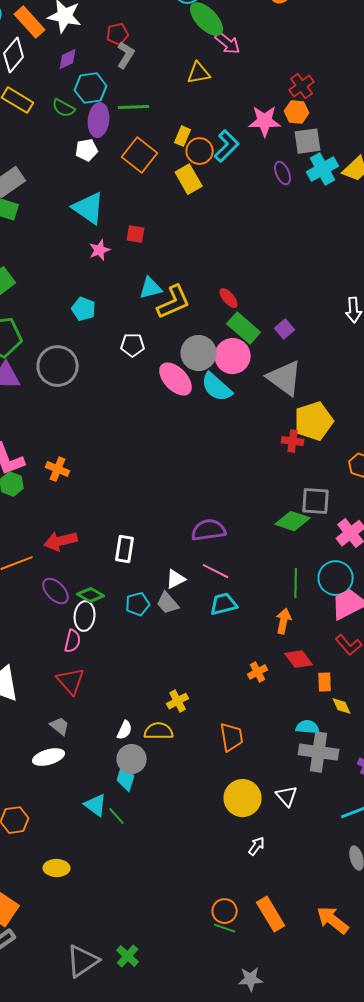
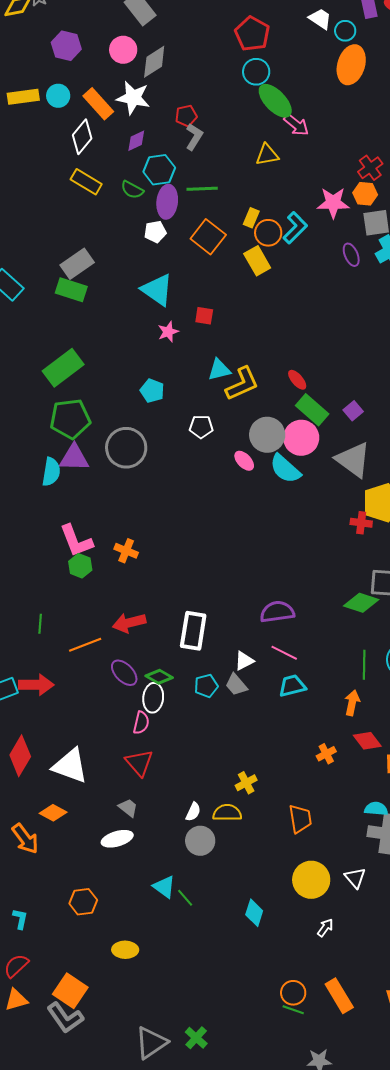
pink ellipse: (176, 379) -> (244, 461), size x0.6
white rectangle: (125, 549) -> (193, 631), size x1.4
cyan diamond: (126, 778) -> (254, 913), moved

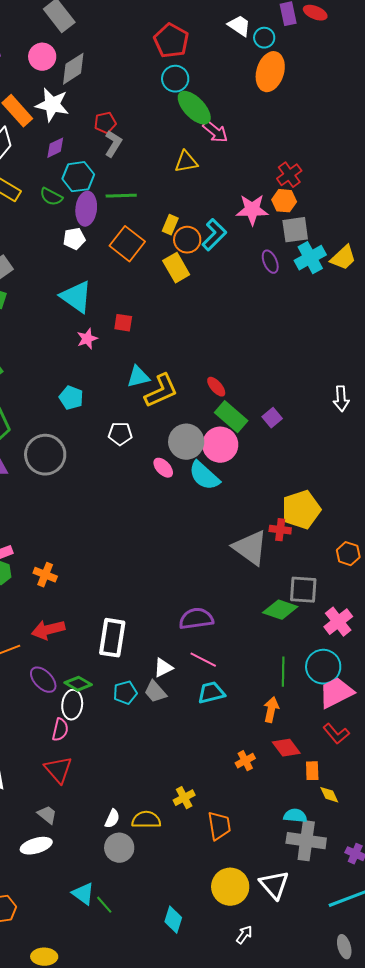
gray triangle: (353, 460) -> (250, 548), moved
orange cross: (126, 551) -> (45, 575), moved
yellow cross: (246, 783) -> (184, 798), moved
white triangle: (355, 878) -> (274, 885), size x1.4

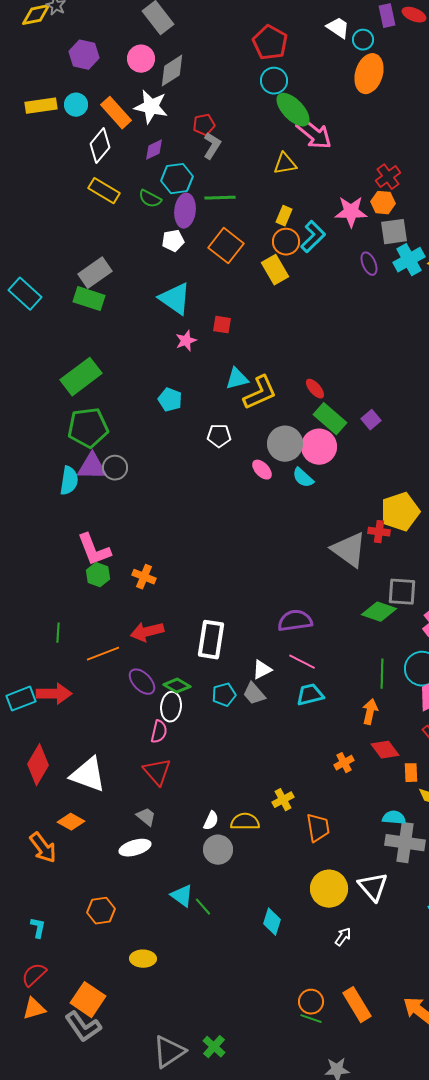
pink arrow: (215, 132) -> (314, 134), size x1.4
yellow rectangle: (170, 225) -> (284, 216), moved
gray circle: (45, 455) -> (115, 468), moved, size x0.6
cyan semicircle: (204, 476) -> (303, 478), size x0.7

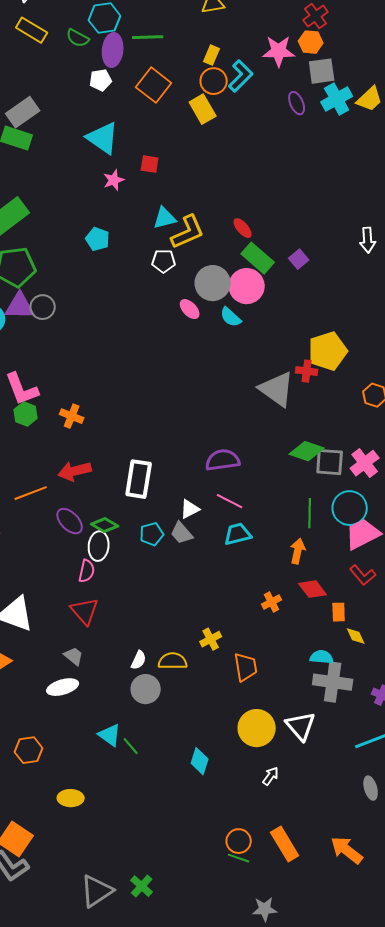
white pentagon: (219, 436) -> (164, 261), moved
gray square: (402, 592) -> (330, 462), moved

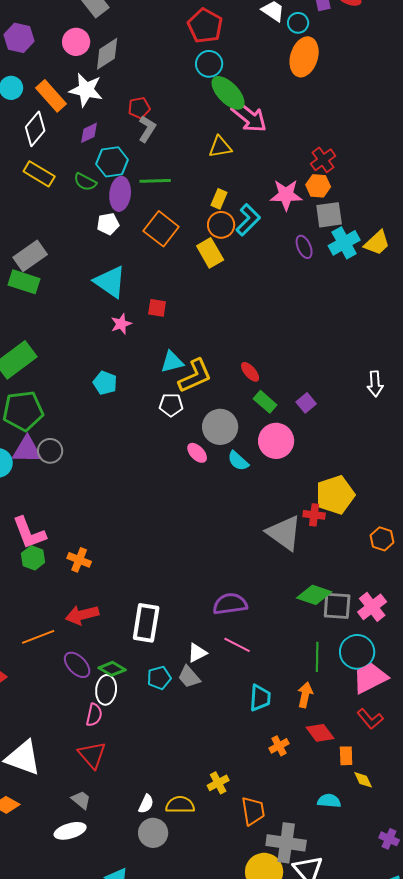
green rectangle: (258, 258) -> (265, 402), size x0.7
pink circle: (247, 286) -> (276, 441), moved
cyan trapezoid: (238, 534) -> (260, 698), moved, turned 108
gray cross: (333, 682) -> (286, 843), moved

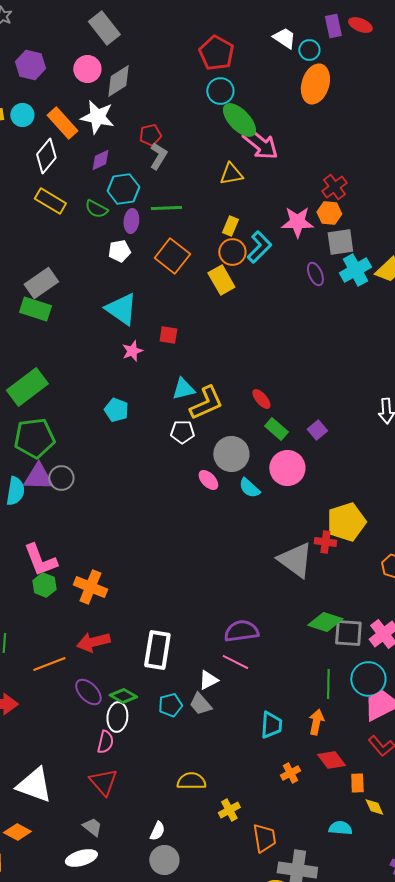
purple ellipse: (120, 194) -> (131, 221), size x0.7
orange cross: (79, 560) -> (90, 587), size x1.4
pink line: (237, 645) -> (235, 662), moved
yellow semicircle: (180, 805) -> (191, 781), moved

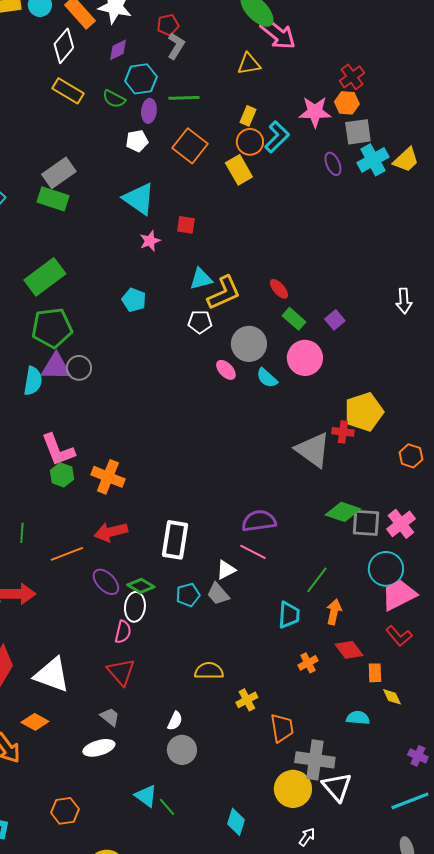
green line: (328, 684) -> (317, 580), moved, turned 36

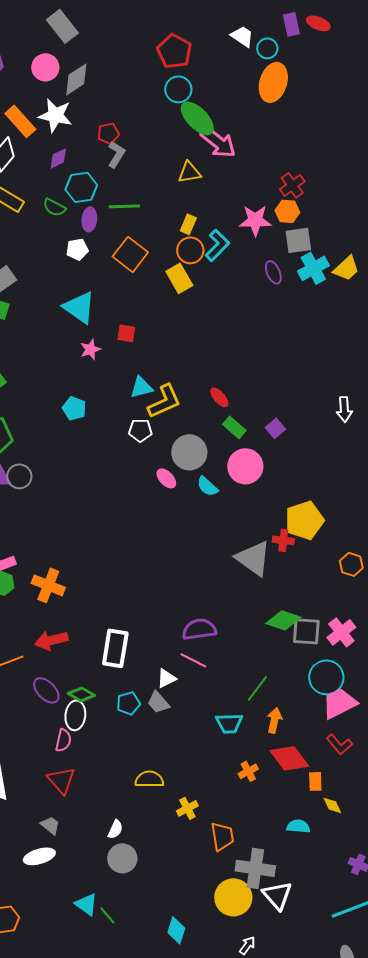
cyan trapezoid: (289, 615) -> (229, 723), turned 84
red diamond: (349, 650) -> (289, 758), size x1.4

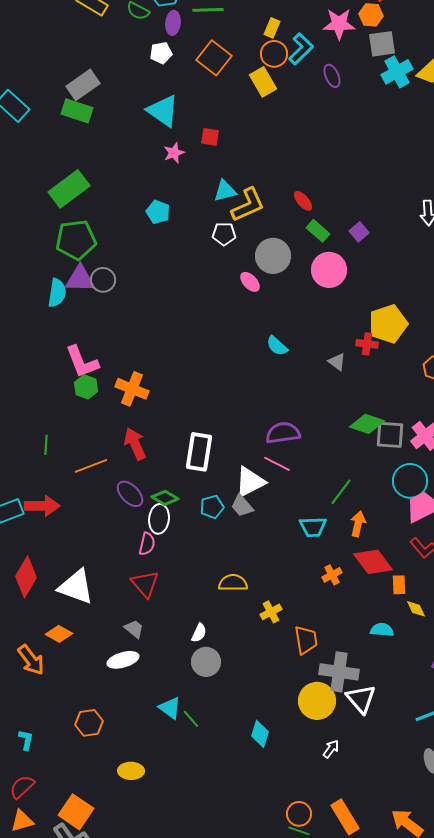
purple ellipse: (273, 272) -> (332, 76), moved
cyan semicircle: (207, 486) -> (277, 346), moved
gray triangle: (253, 558) -> (337, 362), size x0.5
red arrow: (51, 640) -> (135, 444), turned 80
white triangle: (166, 678) -> (250, 482), size x1.6

